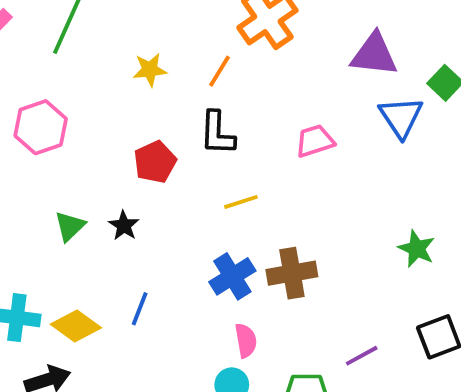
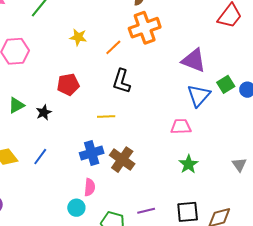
black L-shape: (217, 133) -> (122, 81), moved
pink trapezoid: (315, 141) -> (181, 127), moved
brown cross: (292, 273) -> (122, 160), turned 30

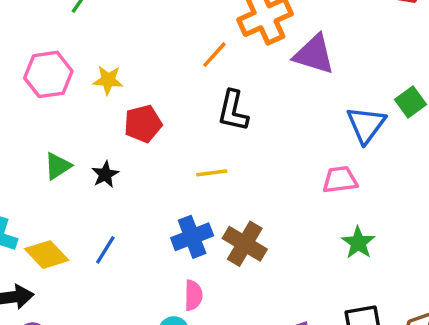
yellow star: (78, 37) -> (108, 80), moved
purple triangle: (194, 60) -> (314, 54), moved

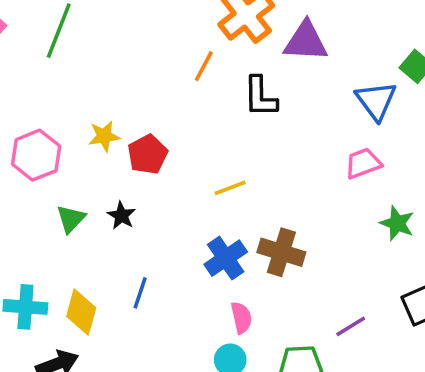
pink hexagon: (48, 74) -> (36, 155), moved
yellow star: (108, 80) -> (104, 136), moved
black L-shape: (233, 111) -> (260, 97), moved
yellow diamond: (47, 255) -> (81, 312), turned 72

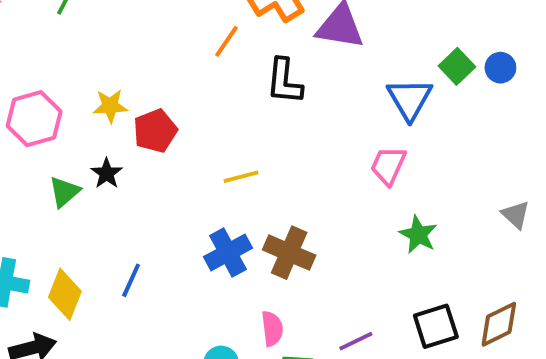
pink trapezoid: (363, 163) -> (388, 165), turned -51
black star: (121, 216) -> (107, 173), moved
pink semicircle: (241, 318) -> (272, 329), moved

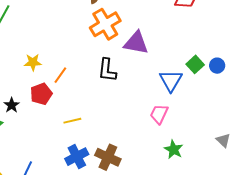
orange line: (227, 41) -> (60, 75), moved
yellow star: (110, 106) -> (33, 62), moved
black star: (107, 173) -> (12, 105), moved
yellow line: (241, 177) -> (72, 121), moved

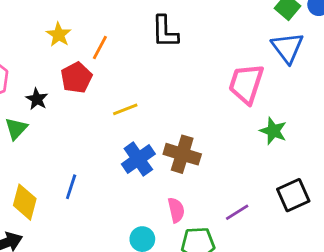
yellow star: (33, 62) -> (59, 35), turned -30
blue triangle: (171, 81) -> (287, 48), moved
pink trapezoid: (159, 114) -> (246, 84), size x1.4

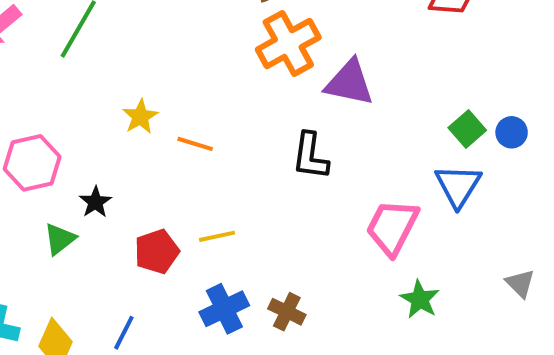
black L-shape: (165, 32) -> (310, 156), moved
orange line: (100, 48) -> (195, 144), turned 70
red pentagon: (76, 78) -> (157, 251), moved
brown cross: (182, 154) -> (287, 312), size x0.7

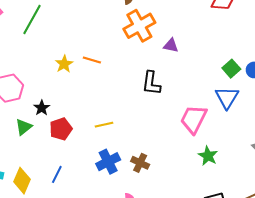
purple triangle: (349, 83) -> (171, 45), size x0.6
orange line: (195, 144) -> (92, 60), moved
red pentagon: (157, 251) -> (61, 129), moved

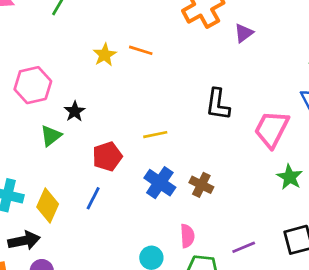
purple triangle: (171, 45) -> (244, 33), turned -49
black L-shape: (151, 83) -> (218, 104), moved
red pentagon: (61, 129) -> (107, 157), moved
blue cross: (108, 162) -> (160, 183), turned -30

